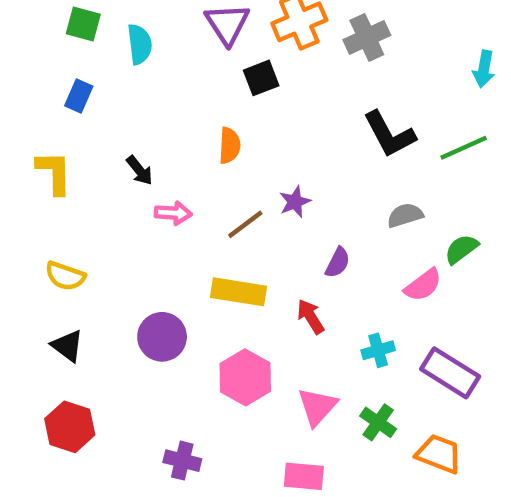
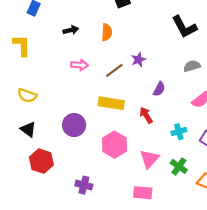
black arrow: (140, 170) -> (71, 30), moved, turned -64
red hexagon: (70, 427) -> (41, 161), moved

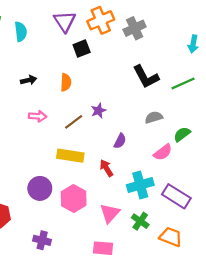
purple circle: (74, 125) -> (40, 188), moved
cyan cross: (179, 132) -> (140, 185), size x1.6

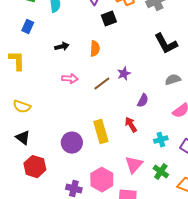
yellow rectangle: (70, 156) -> (101, 132), moved, turned 65
cyan cross: (140, 185) -> (161, 140), size x0.6
pink hexagon: (74, 199) -> (102, 180), moved

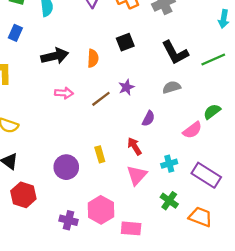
black square: (109, 19) -> (125, 42), moved
black arrow: (62, 47) -> (55, 56), size x1.6
gray semicircle: (173, 80) -> (172, 87), moved
yellow rectangle: (101, 132) -> (100, 154), size x0.6
pink triangle: (134, 165) -> (137, 175), moved

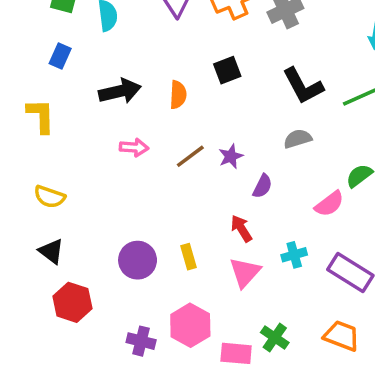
purple star: (126, 87) -> (231, 156), moved
yellow rectangle: (100, 154) -> (189, 257), moved
green cross: (169, 201) -> (275, 338), moved

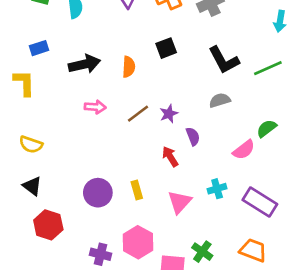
blue rectangle: (60, 56) -> (39, 48), moved, turned 48
purple semicircle: (262, 186) -> (193, 136), turned -48
red arrow: (241, 228) -> (170, 157), moved

